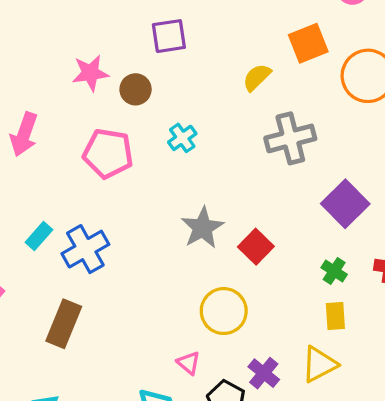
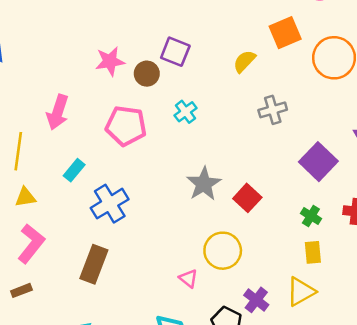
purple square: (169, 36) -> (175, 52), moved, turned 32
gray cross: (290, 138) -> (273, 110), size x0.7
cyan rectangle: (39, 236) -> (74, 170), moved
pink triangle: (189, 363) -> (188, 278), moved

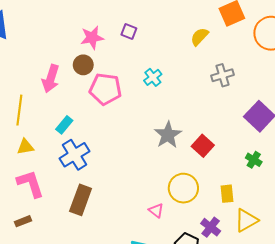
purple square: (175, 52) -> (129, 32), moved, size x0.7
brown circle: (147, 74) -> (83, 65), moved
blue cross: (110, 204) -> (75, 155), moved
pink L-shape: (31, 244) -> (30, 184), turned -56
yellow rectangle: (313, 252) -> (227, 194), moved

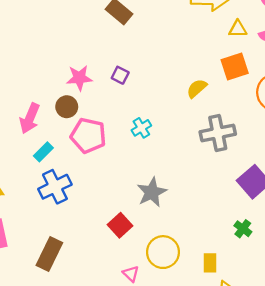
gray cross: (222, 75) -> (218, 133), size x1.4
cyan rectangle: (64, 125) -> (43, 152), moved
red square: (203, 146) -> (120, 225), moved
blue cross: (75, 155) -> (55, 187), moved

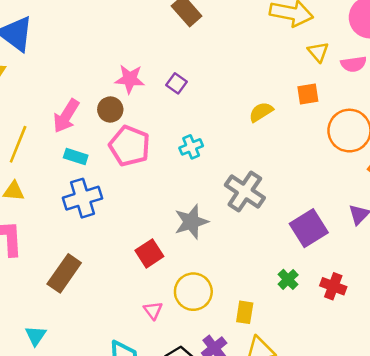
yellow triangle: (238, 29) -> (318, 52), turned 42
orange square: (235, 66) -> (308, 94), size x0.7
gray cross: (218, 133) -> (245, 191), moved, turned 36
cyan rectangle: (43, 152) -> (76, 157), turned 54

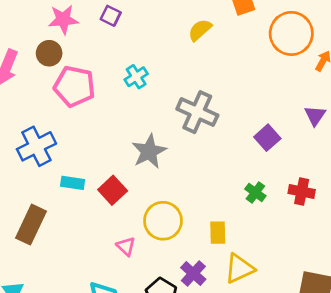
cyan rectangle: (76, 157) -> (73, 183), moved
purple square: (309, 228) -> (267, 138), size x0.7

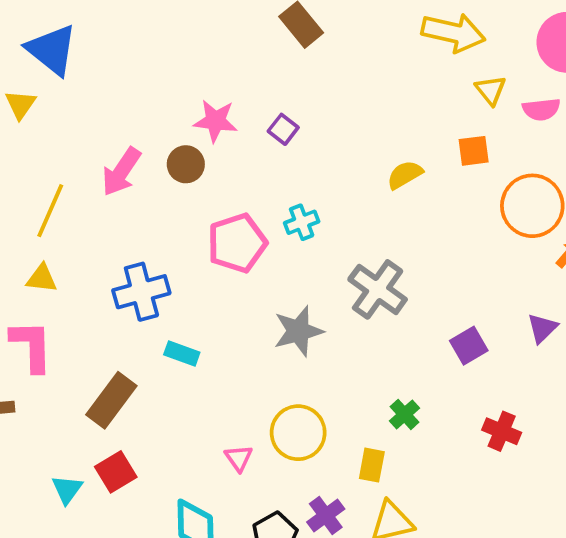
pink pentagon: (74, 86) -> (237, 243), moved, turned 30
red square: (113, 190) -> (116, 472), moved
green cross: (255, 192) -> (404, 414), moved

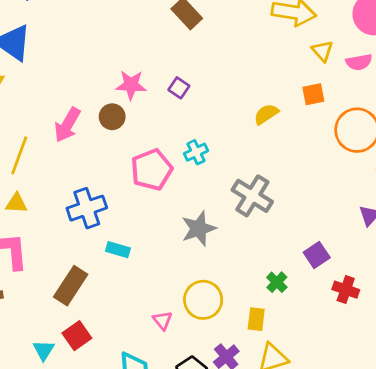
purple square: (469, 346) -> (317, 255), moved

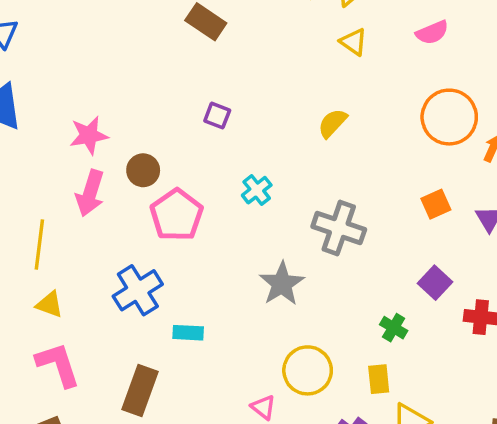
yellow triangle: (322, 51) -> (353, 42), moved
pink star: (131, 85) -> (89, 135), moved
orange square: (313, 94) -> (436, 204), moved
pink pentagon: (152, 170) -> (177, 215), moved
yellow triangle: (16, 203) -> (50, 304), turned 30

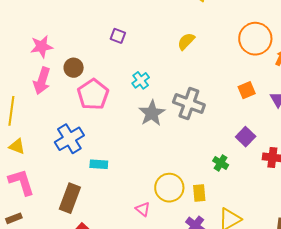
gray star: (282, 284) -> (152, 113), moved
yellow rectangle: (379, 379) -> (199, 193), moved

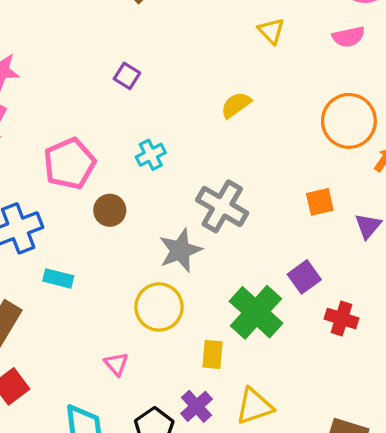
brown circle: (74, 68) -> (110, 210), moved
gray star: (152, 113) -> (180, 250), moved
green cross: (221, 163) -> (256, 312), size x2.0
yellow circle: (169, 188) -> (159, 307), moved

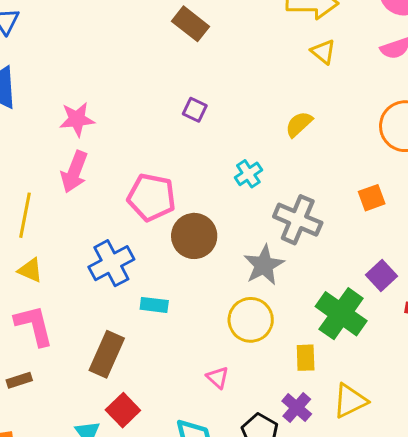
cyan cross: (151, 155) -> (248, 174), moved
pink pentagon: (69, 164) -> (152, 197), turned -30
orange square: (320, 202) -> (372, 198), moved
brown circle: (110, 210) -> (194, 236), size x1.5

